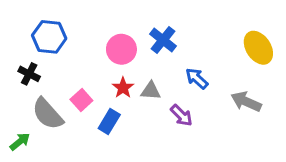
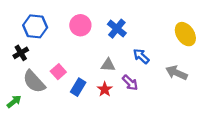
pink circle: (121, 49) -> (80, 25), moved
black cross: (29, 74) -> (21, 53), turned 32
red star: (123, 88) -> (105, 89), moved

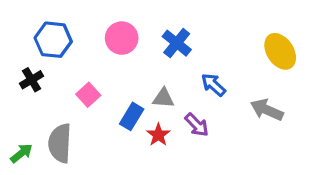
pink square: (58, 72) -> (88, 95), moved
gray semicircle: (34, 82) -> (60, 143), moved, turned 45
blue rectangle: (78, 87) -> (132, 116), moved

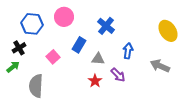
pink circle: (122, 38) -> (64, 17), moved
blue arrow: (213, 85) -> (128, 51), turned 56
blue rectangle: (132, 116) -> (79, 45), moved
green arrow: (22, 153) -> (13, 67), moved

